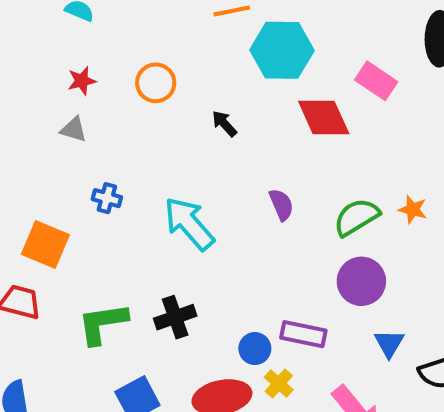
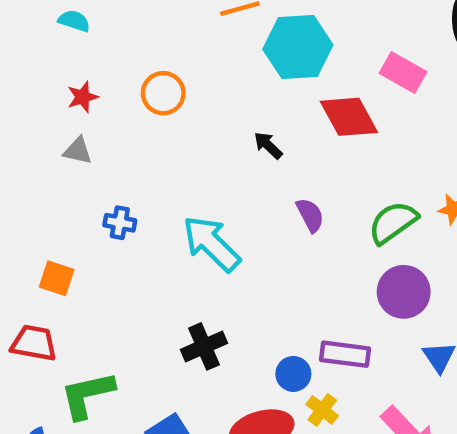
black arrow: (224, 124) -> (268, 145), moved
orange square: (45, 244) -> (57, 278), size x0.7
green L-shape: (103, 323) -> (87, 395), moved

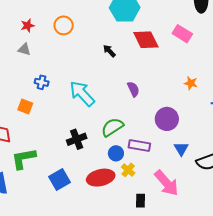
pink rectangle: (403, 72) -> (182, 34), moved
purple semicircle: (310, 215) -> (133, 89), moved
green semicircle: (393, 222) -> (112, 127), moved
orange square: (57, 278) -> (25, 107), moved

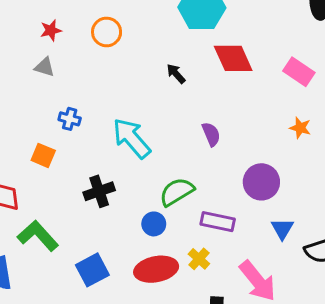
pink rectangle: (182, 34) -> (299, 72), moved
black cross: (77, 139) -> (99, 191), moved
blue circle: (116, 153) -> (154, 224), moved
green L-shape: (24, 159) -> (38, 236), turned 56

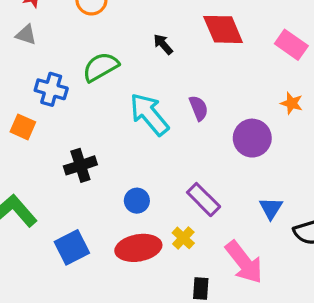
blue cross: (70, 119) -> (51, 89), size x1.4
cyan arrow: (132, 138) -> (149, 114), moved
purple circle: (261, 182) -> (252, 138), moved
green semicircle: (177, 192) -> (101, 67), moved
purple rectangle: (218, 222) -> (204, 200), turned 32

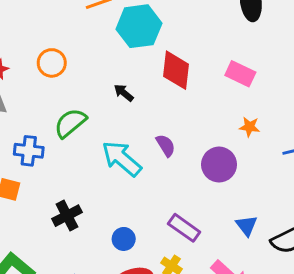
red diamond: (223, 29) -> (176, 70), turned 39

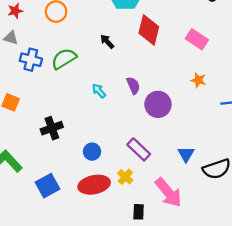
blue cross: (29, 151) -> (31, 60), moved
cyan arrow: (122, 159) -> (99, 91), size x0.5
purple circle: (219, 165) -> (158, 104), moved

